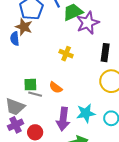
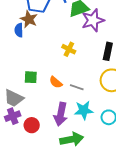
gray line: (35, 94) -> (77, 87), moved

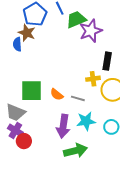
yellow cross: (69, 49) -> (93, 79), moved, turned -32
green square: (31, 77) -> (32, 91), size x1.6
purple cross: (13, 116) -> (15, 130), turned -35
red circle: (32, 125) -> (24, 141), moved

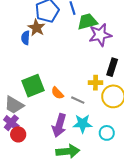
green square: (32, 91) -> (33, 86), turned -30

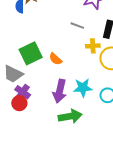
gray line: (78, 100) -> (77, 26), moved
purple cross: (11, 123) -> (23, 92), moved

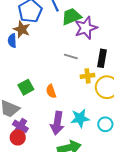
green square: (31, 53) -> (26, 87), size x0.7
orange semicircle: (55, 59) -> (51, 91), turned 32

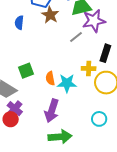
brown star: (22, 29) -> (50, 15), moved
gray line: (71, 57) -> (76, 37), moved, turned -64
cyan star: (80, 118) -> (67, 83), moved

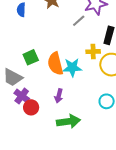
orange semicircle: (50, 78) -> (55, 64), size x1.6
purple arrow: (52, 111) -> (59, 96), size x0.6
red circle: (11, 119) -> (31, 107), moved

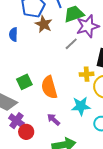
cyan star: (72, 67) -> (81, 106), moved
purple arrow: (59, 96) -> (53, 119), turned 120

